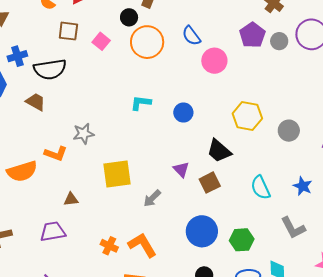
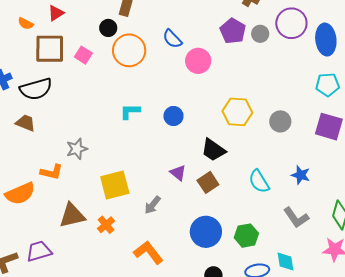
brown square: (68, 31) -> (50, 49), size x1.5
brown triangle: (71, 199) -> (72, 215), size x1.8
purple trapezoid: (53, 232) -> (39, 251), moved
orange cross: (109, 246) -> (106, 225), moved, turned 30

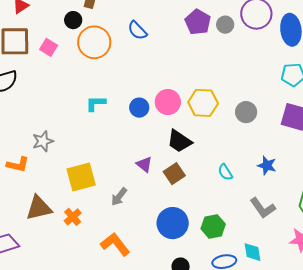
pink circle: (198, 61) -> (168, 102), moved
cyan semicircle: (259, 181) -> (225, 172), size x0.7

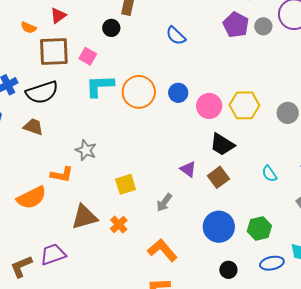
orange circle: (94, 42) -> (139, 92), moved
cyan L-shape: (96, 103) -> (100, 86), moved, size x1.4
blue circle: (139, 108) -> (178, 93), moved
gray star: (43, 141) -> (86, 150), turned -30
yellow square: (81, 177) -> (126, 184), size x0.7

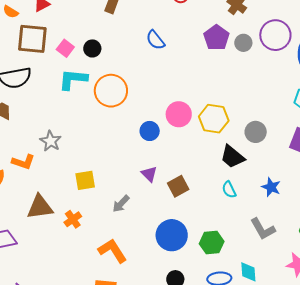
black circle: (111, 28) -> (92, 48), moved
blue circle: (178, 93) -> (150, 131), moved
black trapezoid: (222, 145) -> (232, 157), moved

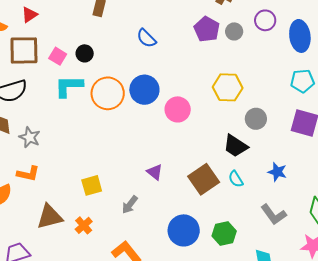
purple circle: (275, 35) -> (265, 20), size x0.7
yellow hexagon: (214, 119) -> (228, 87), moved
blue circle: (150, 131) -> (144, 90), moved, size x1.5
gray star: (50, 141) -> (30, 137), moved
brown square: (178, 186) -> (204, 179), moved, size x1.4

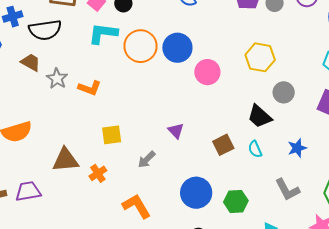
blue star: (277, 172) -> (297, 148), turned 30
orange L-shape: (28, 174) -> (90, 88), moved
brown square: (204, 179) -> (223, 145), size x0.7

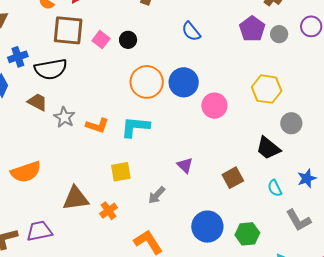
cyan L-shape: (103, 33) -> (135, 127), moved
cyan semicircle: (255, 149) -> (275, 188), moved

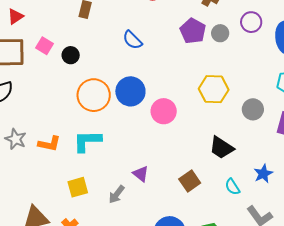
pink square: (101, 40) -> (45, 46), moved
gray circle: (291, 123) -> (253, 109), moved
gray arrow: (157, 195) -> (117, 194), moved

